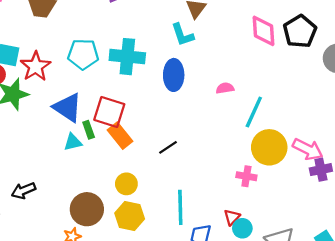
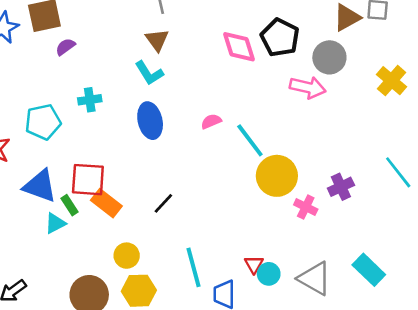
cyan cross: (127, 57) -> (90, 100), moved, size x0.6
cyan line: (254, 112) -> (250, 140), turned -48
pink arrow: (308, 149) -> (308, 87), moved
pink cross: (246, 176) -> (306, 207), moved, turned 30

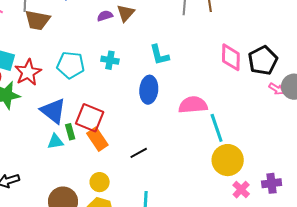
brown triangle: (157, 40) -> (126, 13), moved
pink arrow: (308, 87) -> (277, 89), moved, size x0.6
pink semicircle: (211, 121) -> (193, 105), size x1.8

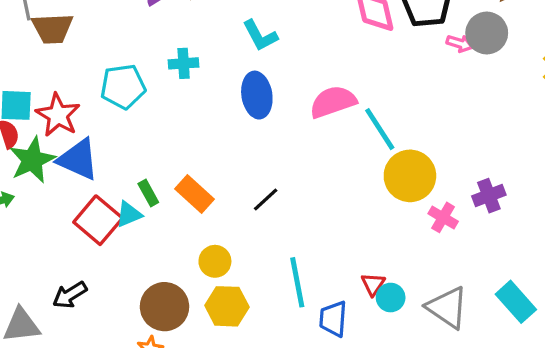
blue triangle: (53, 111) -> (78, 159), moved
red square: (90, 118) -> (98, 220), moved, turned 32

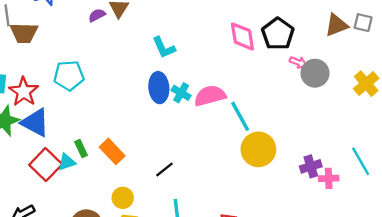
gray circle: (487, 33) -> (315, 73), moved
cyan cross: (184, 63) -> (181, 93), moved, turned 30
black line: (266, 200) -> (164, 170), moved
pink cross: (443, 217) -> (329, 178), moved, turned -36

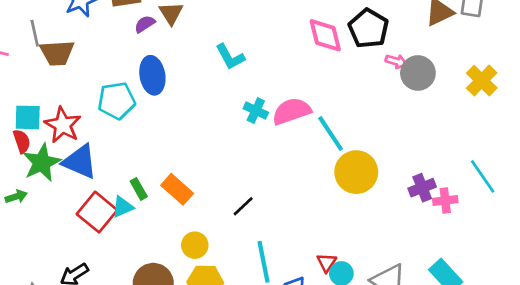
blue ellipse: (159, 88) -> (152, 75), moved

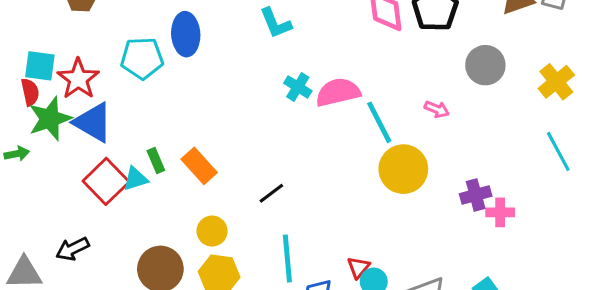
pink arrow: (396, 61) -> (437, 109), moved
cyan line: (483, 176) -> (558, 151), moved

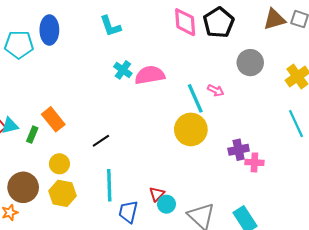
cyan line: (379, 122) -> (195, 98), moved
green rectangle: (156, 161) -> (32, 135), moved, turned 42

